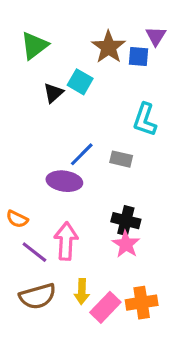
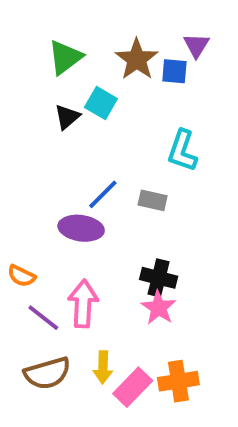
green triangle: (34, 46) -> (65, 57), moved

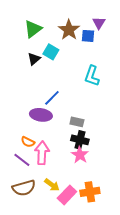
gray rectangle: (153, 200) -> (77, 122), moved
orange semicircle: (21, 276) -> (28, 142), moved
yellow arrow: (103, 367) -> (52, 185), turned -56

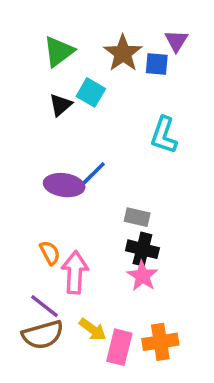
purple ellipse: (41, 115) -> (64, 185), moved
orange semicircle: (28, 142) -> (50, 253), turned -144
purple line: (22, 160) -> (44, 306), moved
pink rectangle: (67, 195) -> (119, 347), turned -30

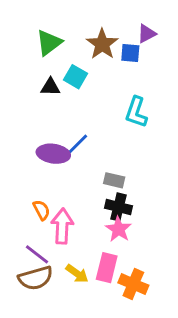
purple triangle: (176, 41) -> (147, 34), turned 30
black triangle: (61, 105) -> (50, 87), turned 42
orange cross: (160, 342) -> (133, 284), turned 32
pink rectangle: (119, 347) -> (107, 268), moved

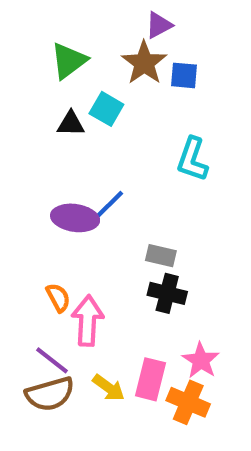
purple triangle: (147, 34) -> (159, 25), moved
pink star: (118, 229) -> (201, 360), moved

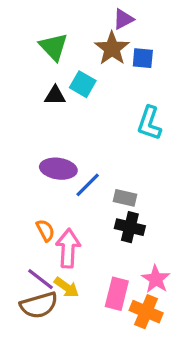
green triangle: (69, 61) -> (53, 47), turned -36
blue line: (109, 205) -> (88, 185), moved
yellow arrow: (109, 388) -> (66, 287), moved

